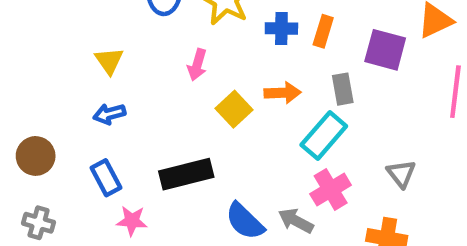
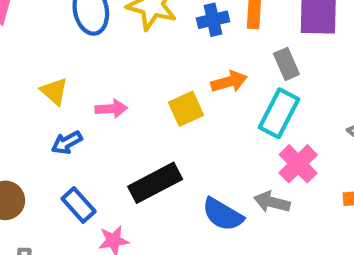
pink arrow: (197, 65) -> (111, 109), moved, turned -96
yellow square: (234, 109) -> (186, 109), turned 32

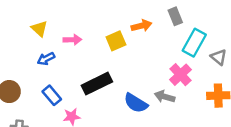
cyan rectangle: (279, 113) -> (194, 43), moved

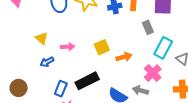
orange arrow: (141, 26) -> (124, 57), moved
blue rectangle: (52, 95) -> (61, 89), moved, turned 63

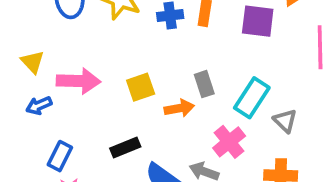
gray rectangle: (148, 27) -> (204, 84), moved
pink arrow: (68, 47) -> (78, 81), size x1.6
black rectangle: (87, 81) -> (125, 148), moved, size x0.7

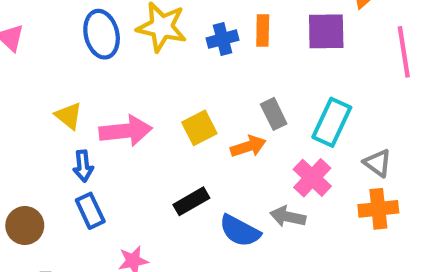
blue arrow: (39, 105) -> (83, 166), turned -65
gray triangle: (285, 121) -> (378, 163), moved
blue rectangle: (60, 156) -> (90, 211), moved, turned -44

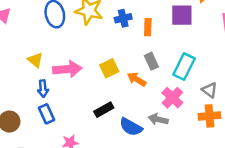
orange rectangle: (263, 31) -> (148, 27), moved
orange arrow: (248, 146) -> (137, 79), turned -132

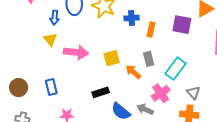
blue arrow: (43, 89) -> (55, 18), moved

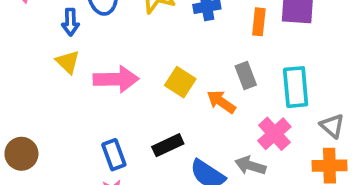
orange rectangle: (151, 29) -> (259, 22), moved
yellow square: (112, 58) -> (180, 82), turned -35
cyan rectangle: (176, 69) -> (296, 87), turned -35
blue rectangle: (51, 87) -> (114, 155), moved

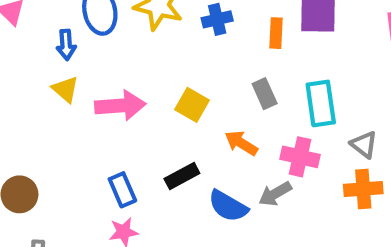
orange arrow: (221, 102) -> (241, 143), moved
pink cross: (274, 134) -> (300, 157), turned -32
gray arrow: (250, 166) -> (275, 194), turned -44

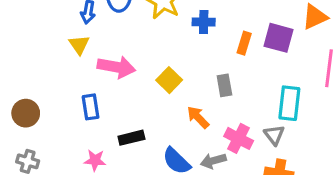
cyan rectangle: (321, 103) -> (289, 103), moved
gray triangle: (364, 145) -> (274, 135), moved
black rectangle: (182, 176) -> (131, 138), moved
blue rectangle: (122, 190) -> (91, 107), moved

